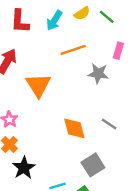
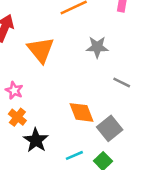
gray star: (98, 74) -> (97, 47), moved
orange diamond: (74, 128) -> (81, 112), moved

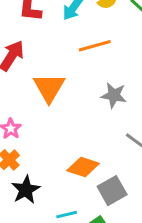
orange diamond: (81, 112) -> (83, 167), turned -60

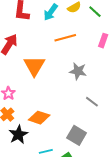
orange diamond: (83, 167) -> (39, 118), moved
gray square: (112, 191) -> (77, 135), turned -30

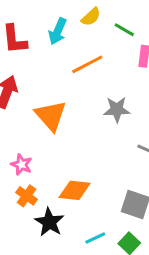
green line: (95, 12) -> (124, 30), moved

